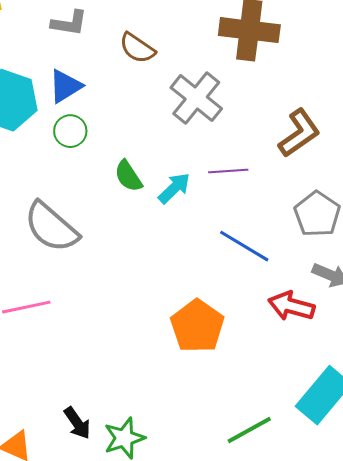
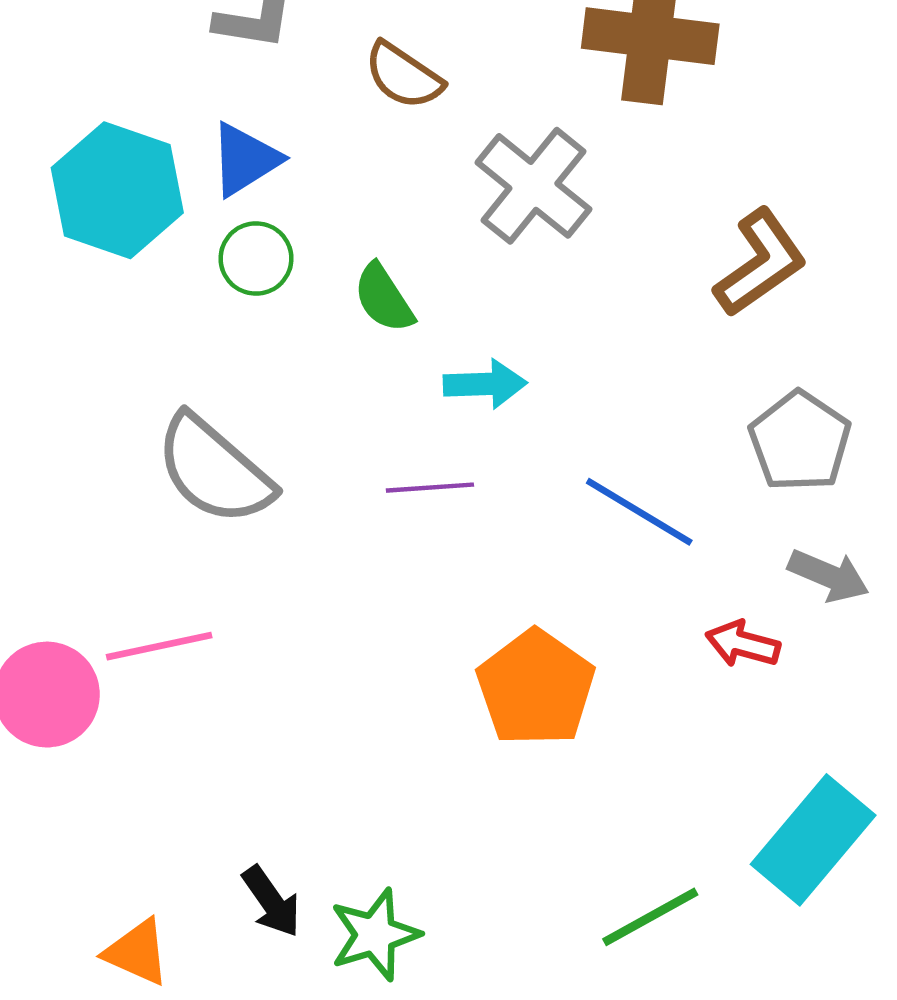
purple line: (228, 171) -> (430, 488), moved
green semicircle: (128, 176) -> (384, 298), moved
cyan arrow: (174, 188) -> (485, 384), turned 42
red arrow: (291, 306) -> (743, 644), size x0.7

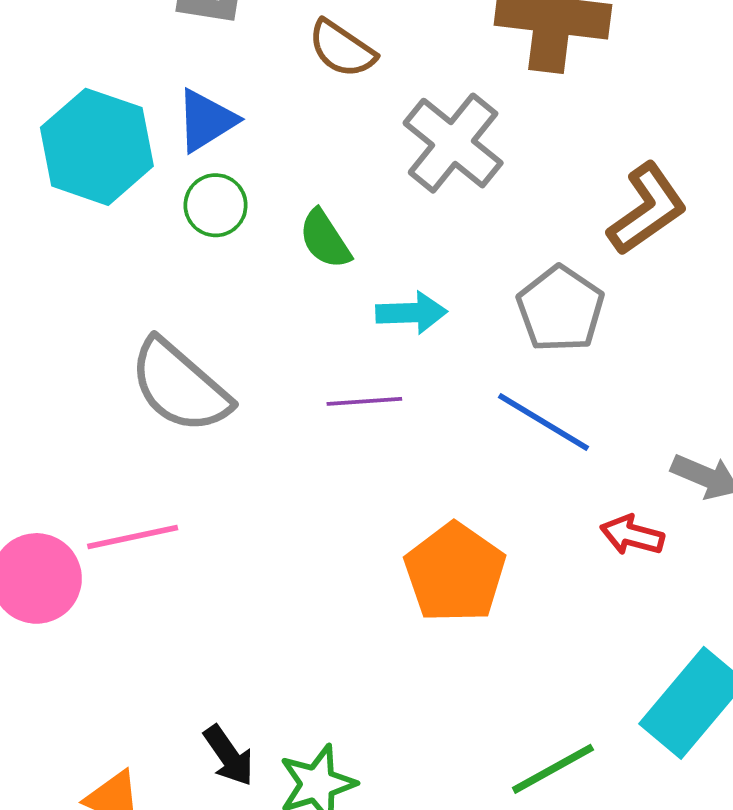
gray pentagon: (800, 441) -> (560, 309), moved

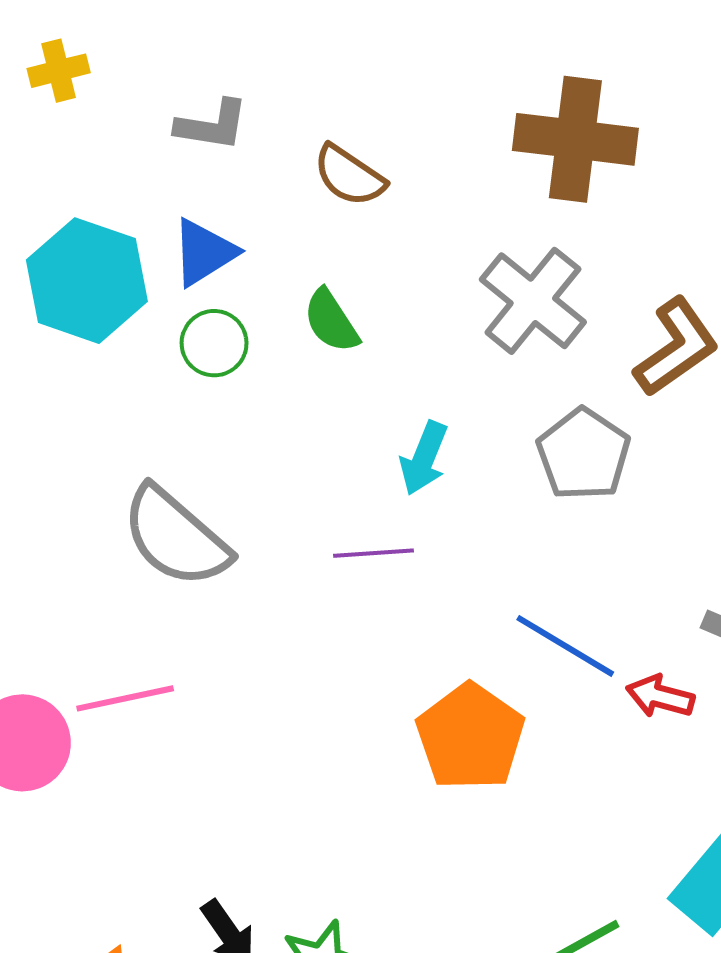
gray cross: (453, 143) -> (533, 301), moved
green semicircle: (325, 239) -> (331, 321), moved
cyan arrow: (412, 313) -> (424, 458), turned 114
blue line: (544, 422) -> (565, 646), moved

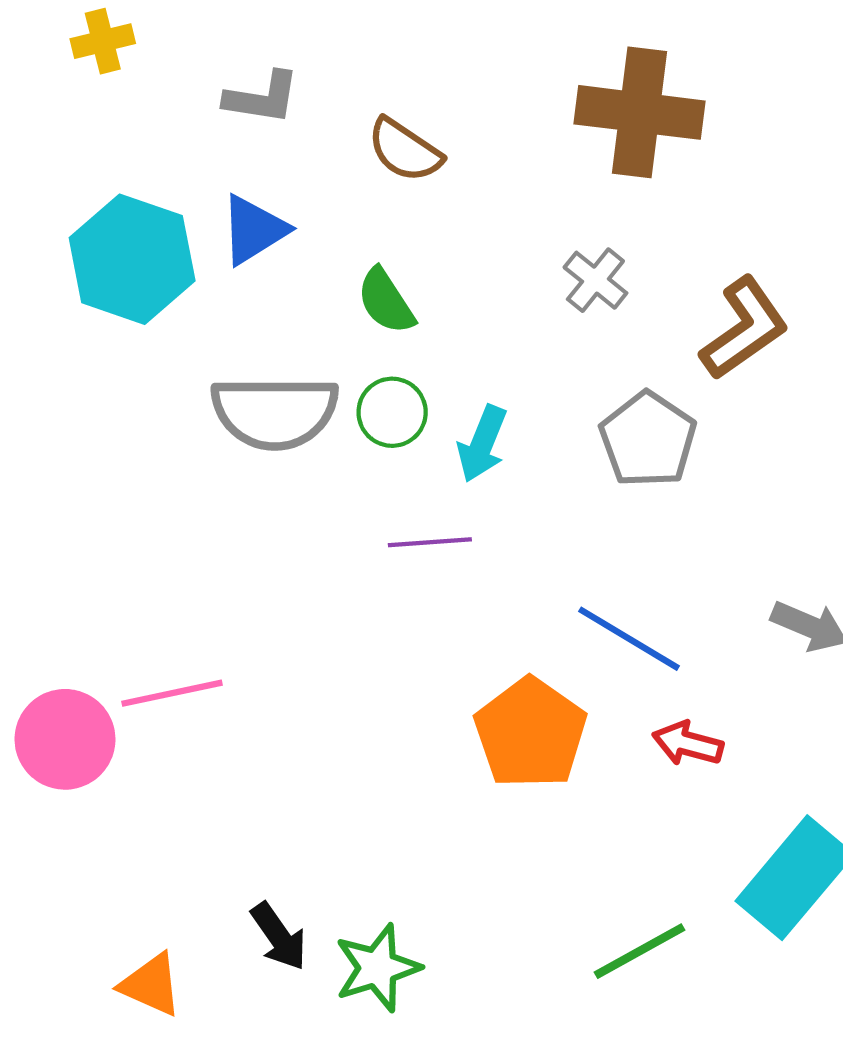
gray cross: (533, 301) -> (595, 280), size x0.6
green circle: (214, 343) -> (392, 412), moved
gray semicircle: (176, 537) -> (275, 412), moved, turned -41
red arrow: (660, 696) -> (688, 744), moved

